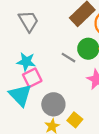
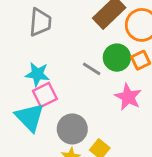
gray trapezoid: (28, 21) -> (40, 22), turned 35

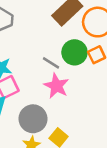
pink star: (128, 97) -> (56, 86), moved

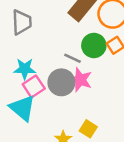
gray circle: (33, 119) -> (61, 82), moved

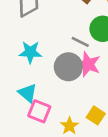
pink square: (34, 86) -> (39, 111), moved, turned -35
cyan triangle: (22, 108) -> (28, 93), size x0.7

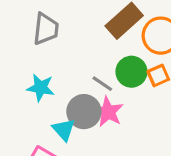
cyan triangle: (28, 93) -> (64, 130), moved

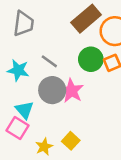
gray line: (102, 84) -> (49, 61), moved
cyan triangle: (64, 130) -> (24, 110), moved

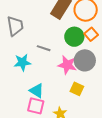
gray circle: (52, 90) -> (85, 60), moved
yellow square: (71, 141) -> (77, 89), moved

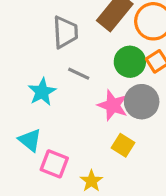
gray trapezoid: (15, 26) -> (65, 32), moved
cyan star: (22, 62) -> (42, 92), turned -30
cyan triangle: (37, 91) -> (30, 140), moved

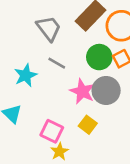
gray trapezoid: (65, 32) -> (49, 28), turned -40
pink square: (54, 164) -> (52, 131), moved

